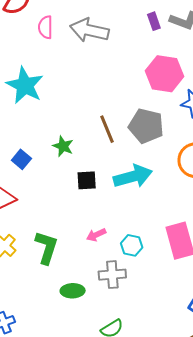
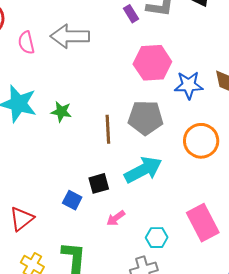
brown line: (107, 129) -> (108, 129), turned 32
green star: (63, 146) -> (61, 112), moved
blue square: (21, 159) -> (72, 200), moved
pink arrow: (96, 235) -> (116, 218), moved

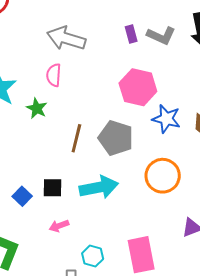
pink semicircle: (26, 43) -> (54, 75), moved

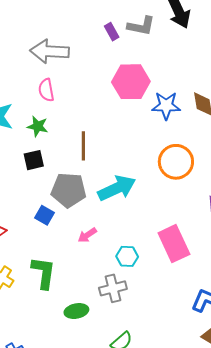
gray pentagon: (116, 138) -> (69, 190), moved
black square: (52, 188) -> (34, 160), moved

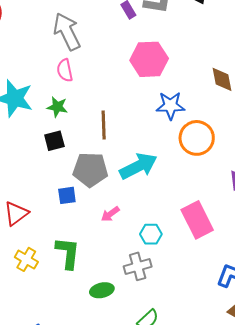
gray arrow: (50, 51) -> (67, 32), turned 63
blue star: (166, 106) -> (170, 106), moved
blue square: (45, 215) -> (67, 195), turned -36

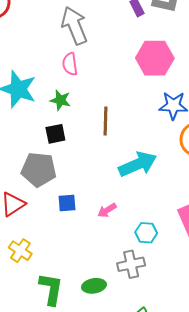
gray pentagon: (90, 170) -> (39, 170), moved
blue square: (67, 195) -> (67, 203), moved
green L-shape: (68, 253) -> (51, 289), moved

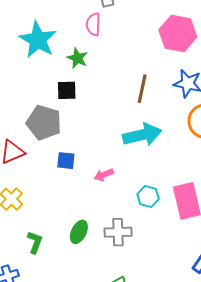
brown line: (106, 121) -> (142, 89), moved
cyan hexagon: (146, 233) -> (148, 197), moved
green ellipse: (94, 286) -> (79, 232), moved, turned -65
green L-shape: (51, 289) -> (35, 242), size x0.7

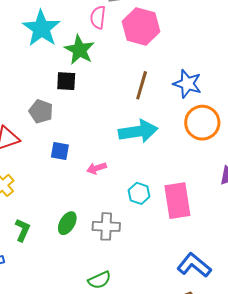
pink hexagon: (178, 33) -> (141, 26), moved
green star: (77, 58) -> (79, 50), size x1.4
gray pentagon: (44, 123) -> (41, 111), size x0.7

